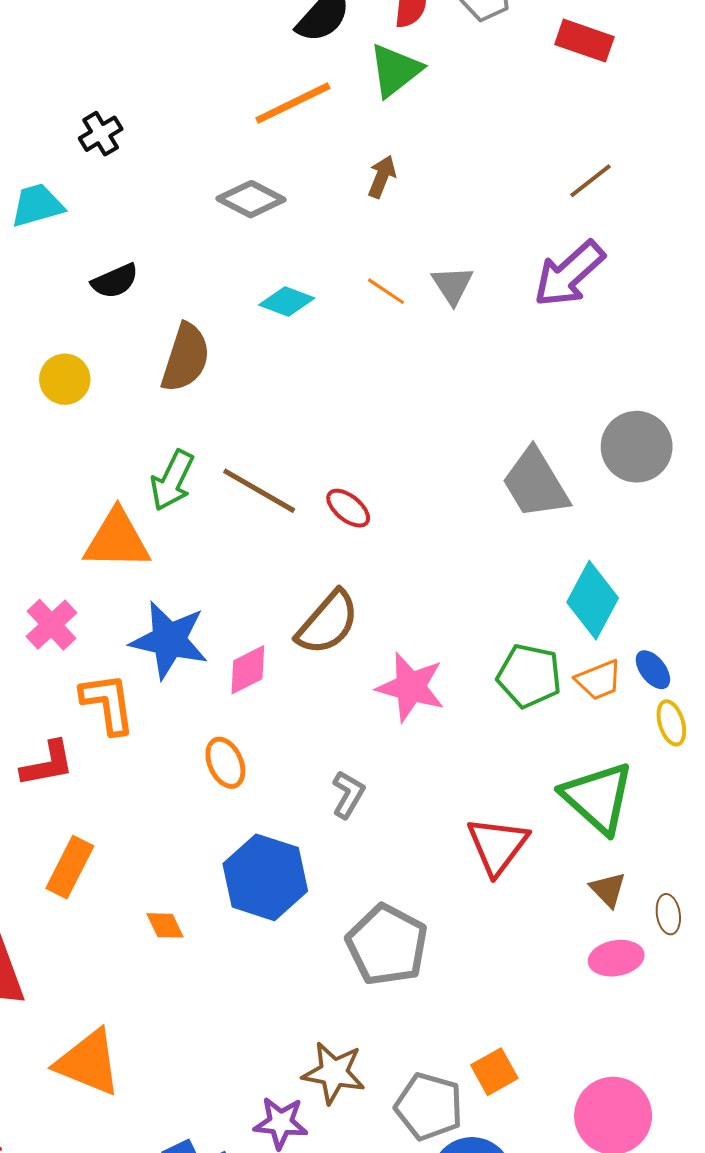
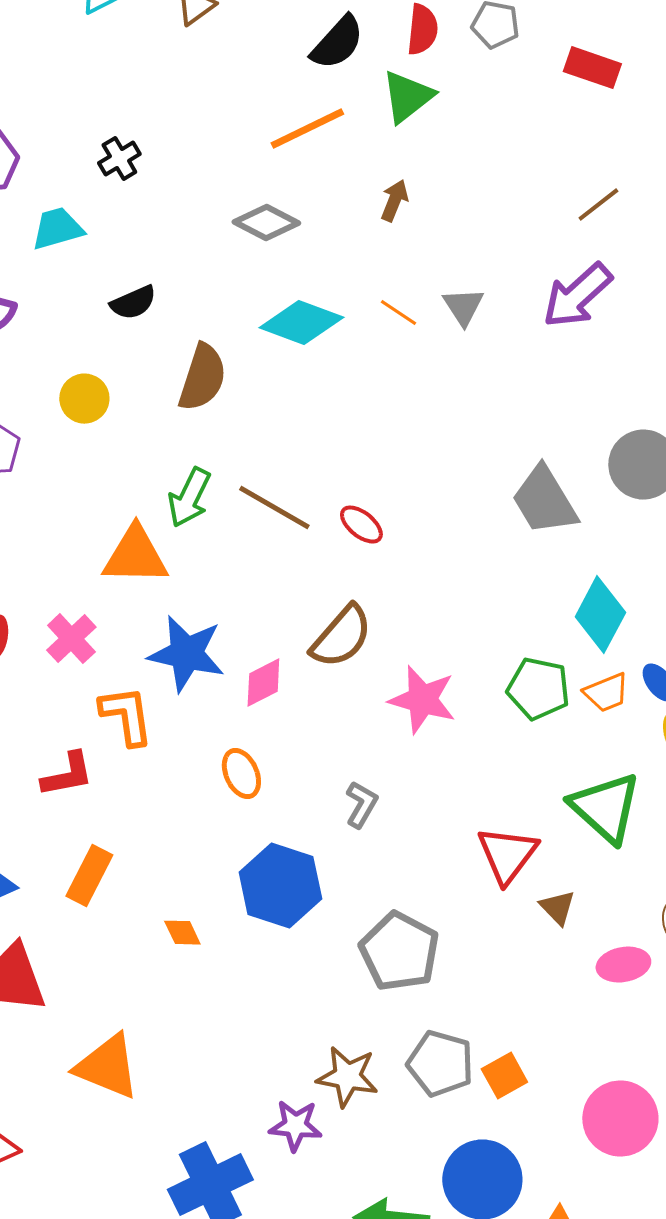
cyan diamond: (287, 301) -> (301, 323), size x1.5
brown triangle: (608, 890) -> (557, 908), moved
gray pentagon: (429, 1106) -> (440, 1064), moved

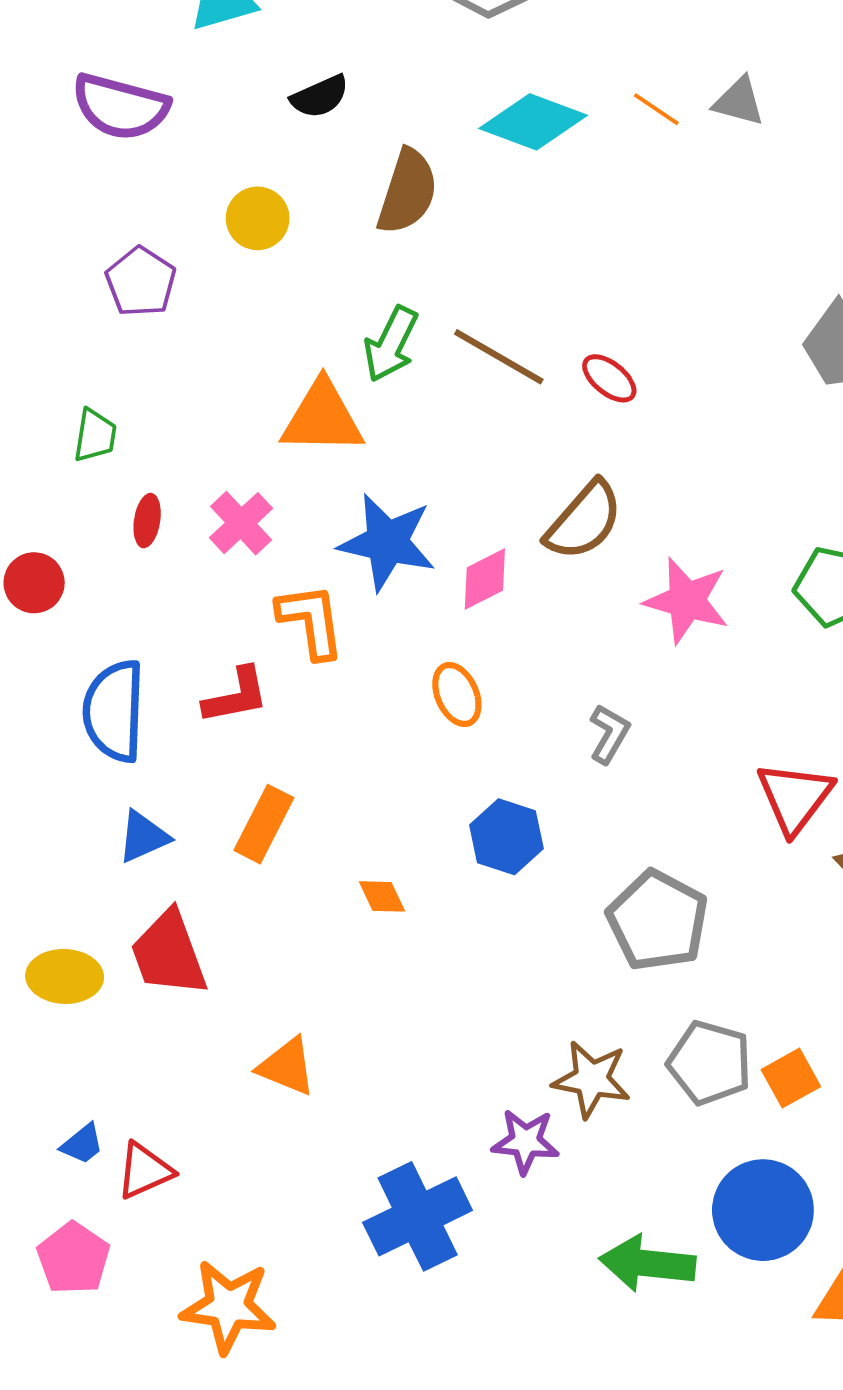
gray triangle: (463, 307) -> (739, 102), turned -42
blue hexagon: (280, 886) -> (506, 837), size x0.7
orange triangle: (107, 1067) -> (287, 1067), size x0.7

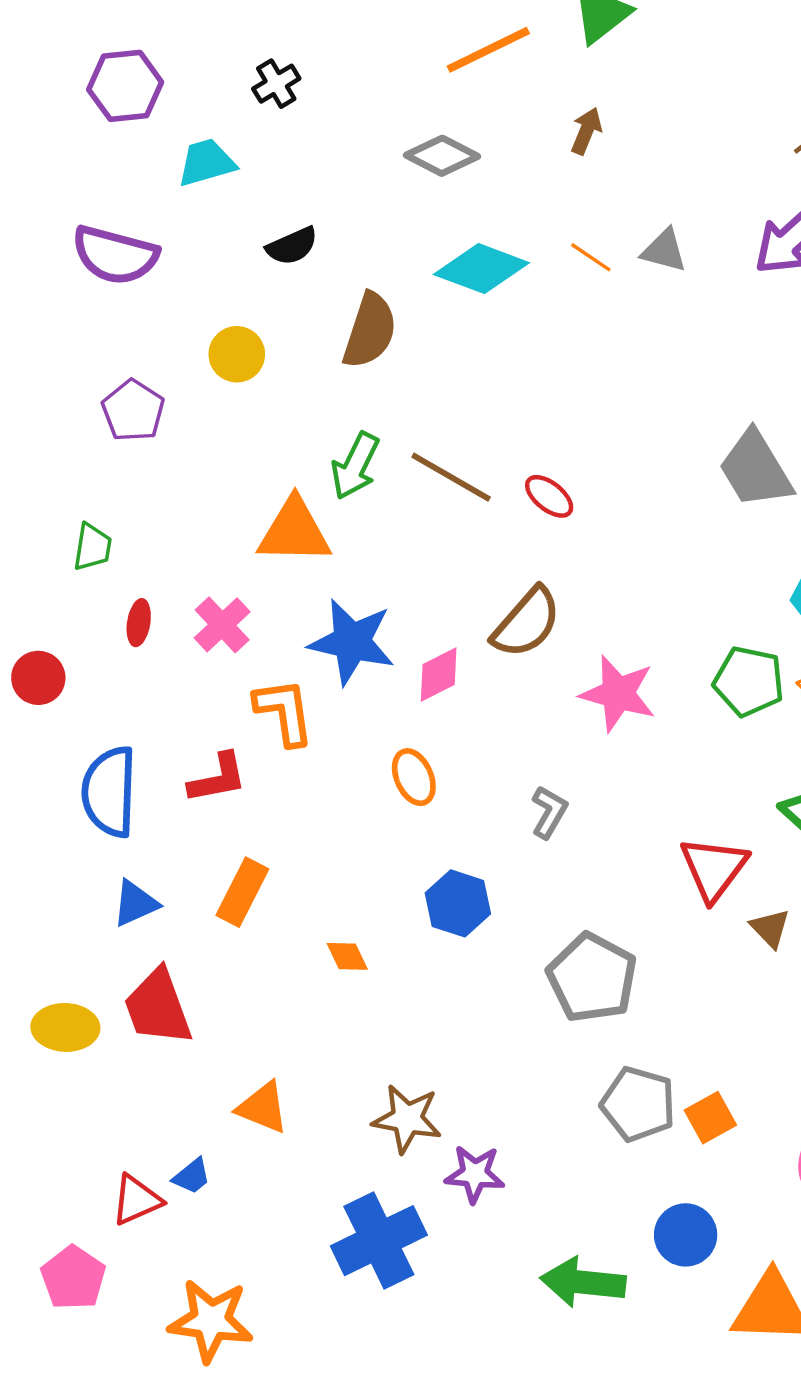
brown star: (592, 1079) -> (407, 1119), moved
blue trapezoid: (82, 1144) -> (192, 1176), moved
blue circle: (763, 1210) -> (686, 1235), size x0.7

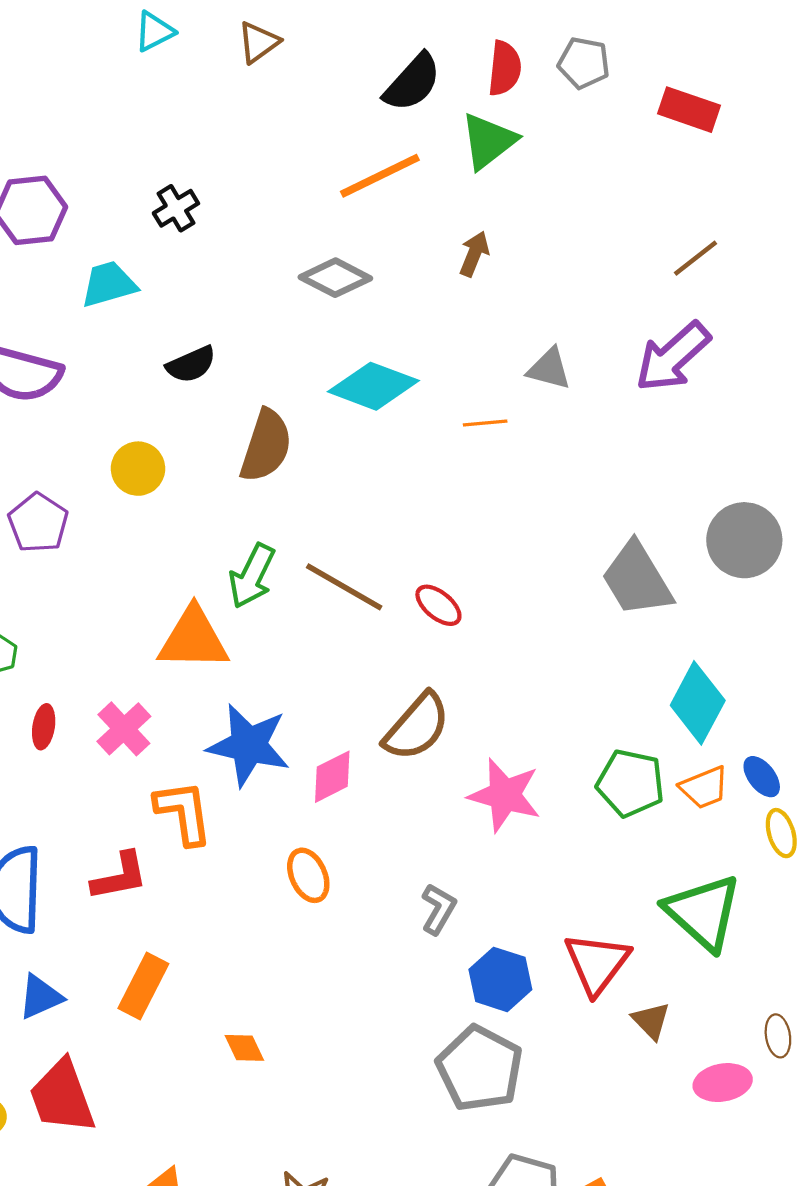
orange line: (591, 257) -> (485, 423), moved, turned -39
blue hexagon: (458, 903) -> (500, 979), moved

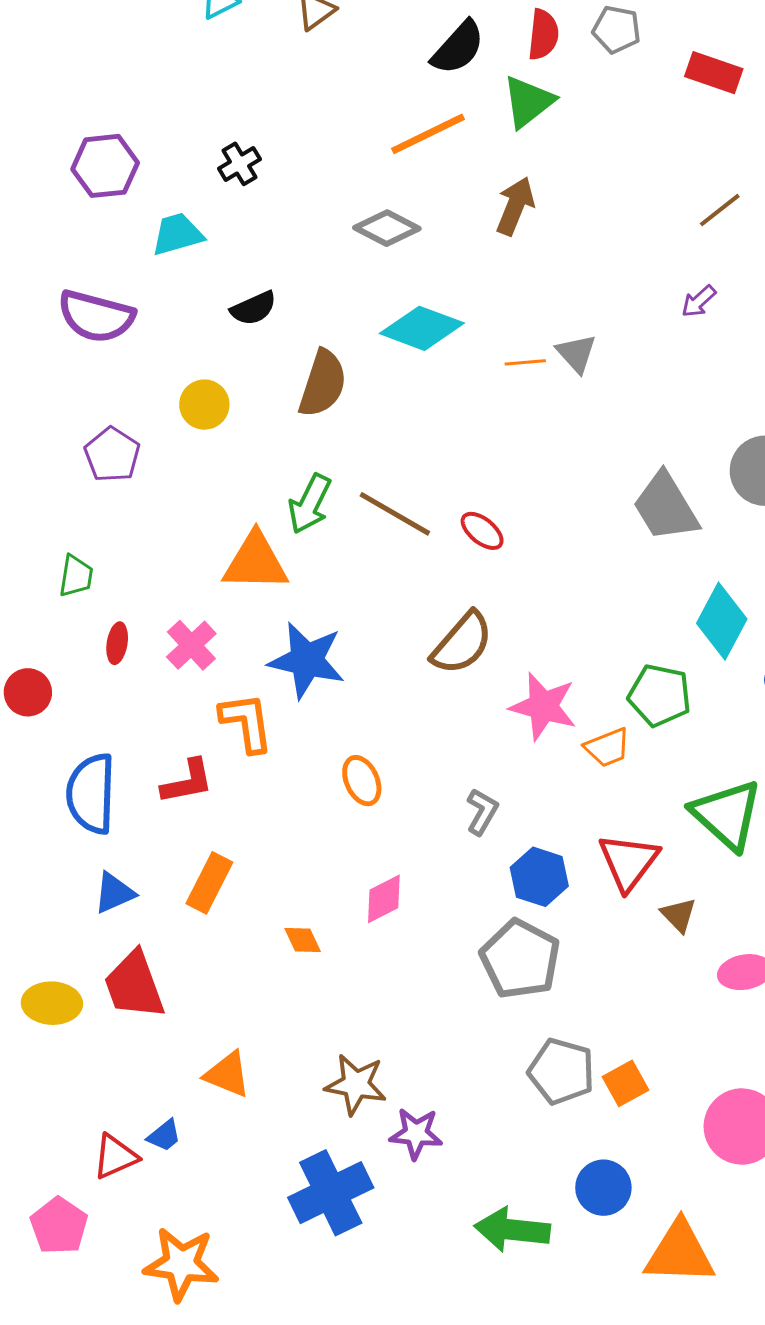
brown arrow: (474, 254) -> (515, 206), size x1.4
purple arrow: (673, 357) -> (699, 301), size x0.5
gray triangle: (549, 369) -> (576, 353), moved, turned 33
pink diamond: (332, 777) -> (384, 899), moved
orange trapezoid: (704, 787) -> (607, 747), moved

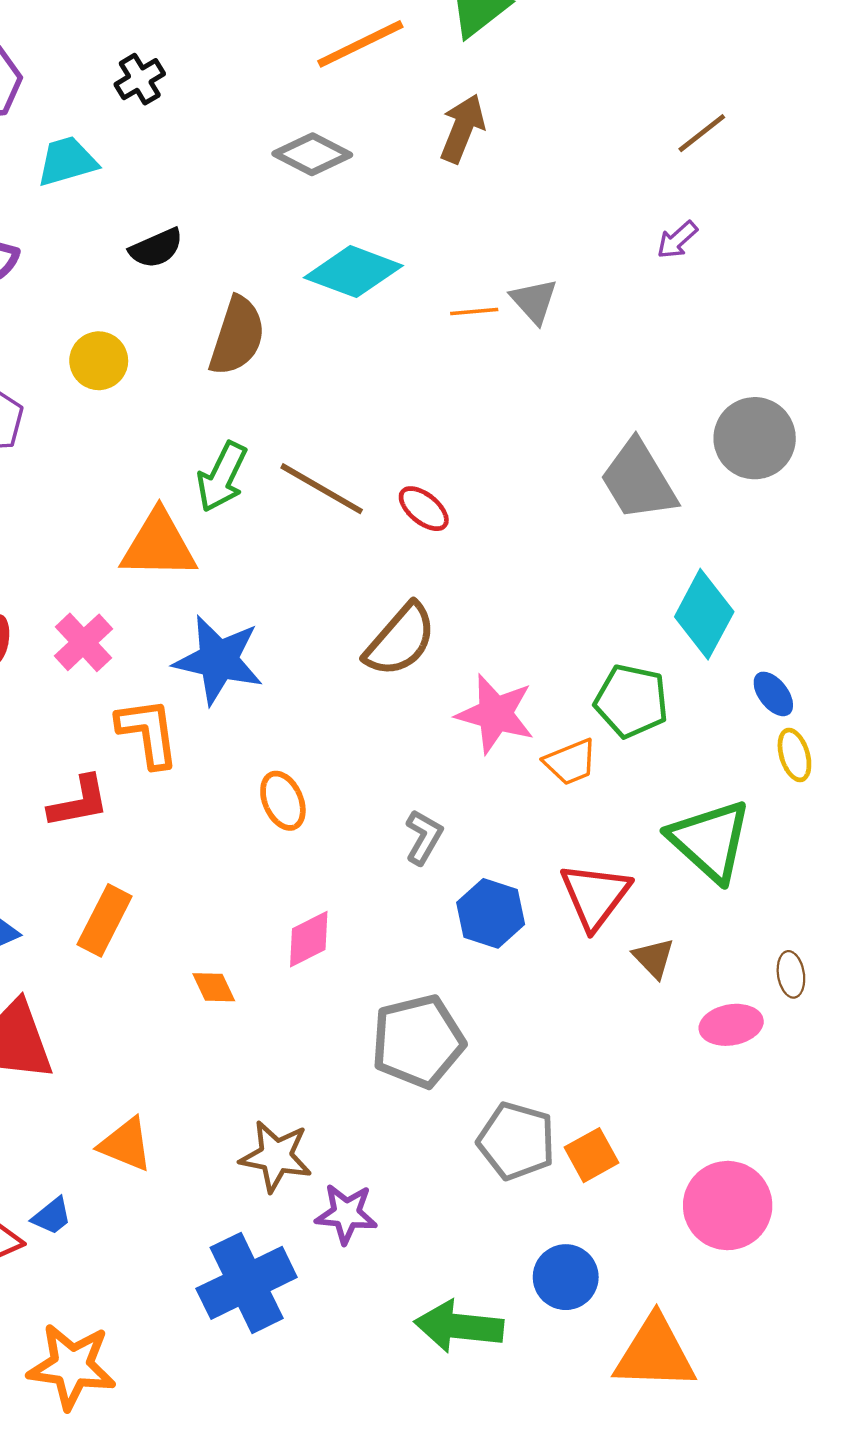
gray pentagon: (520, 959) -> (418, 1041), moved, turned 30

